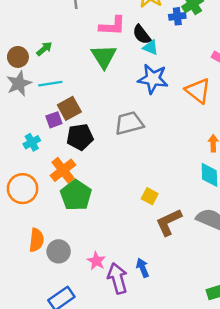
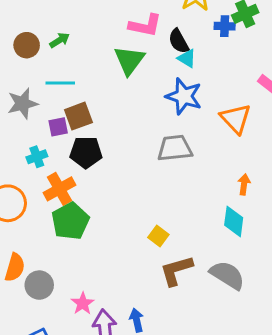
gray star: (19, 84) -> (23, 104), moved
gray trapezoid: (129, 123) -> (175, 148), moved
cyan cross: (32, 142) -> (37, 157), moved

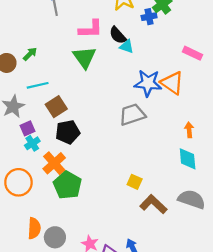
blue star: (184, 96) -> (148, 83), moved
purple square: (58, 127) -> (27, 128), moved
brown L-shape: (176, 270) -> (153, 204), turned 72

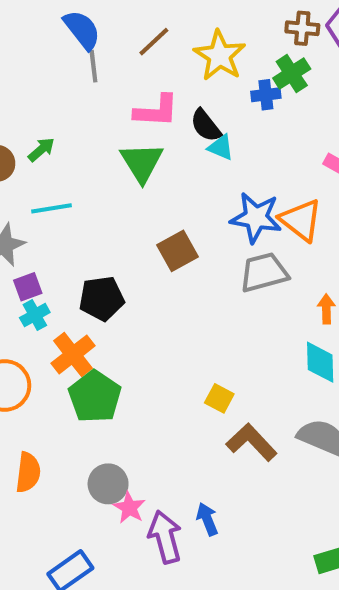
brown square: (56, 107) -> (177, 251), moved
gray trapezoid: (132, 115) -> (264, 272), moved
gray circle: (55, 237) -> (108, 484), moved

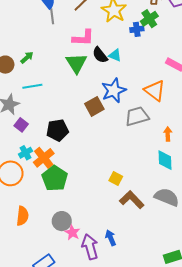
black semicircle: (206, 125) -> (100, 55), moved
blue star: (256, 218) -> (114, 90), moved, turned -30
purple square: (28, 287) -> (21, 125), turned -32
cyan cross: (35, 315) -> (25, 153), moved

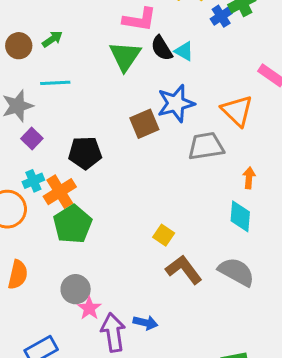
blue cross: (137, 29) -> (221, 16), turned -32
blue arrow: (111, 238) -> (145, 323), turned 119

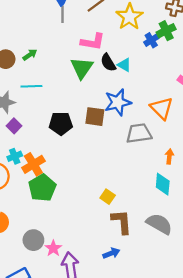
brown square: (144, 124) -> (95, 117), turned 30
black pentagon: (85, 153) -> (61, 123), moved
brown L-shape: (184, 270) -> (122, 222), turned 32
gray circle: (76, 289) -> (33, 240), moved
blue arrow: (145, 323) -> (111, 253), moved, turned -35

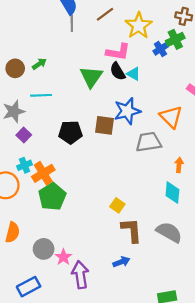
pink L-shape: (93, 42) -> (118, 52), moved

